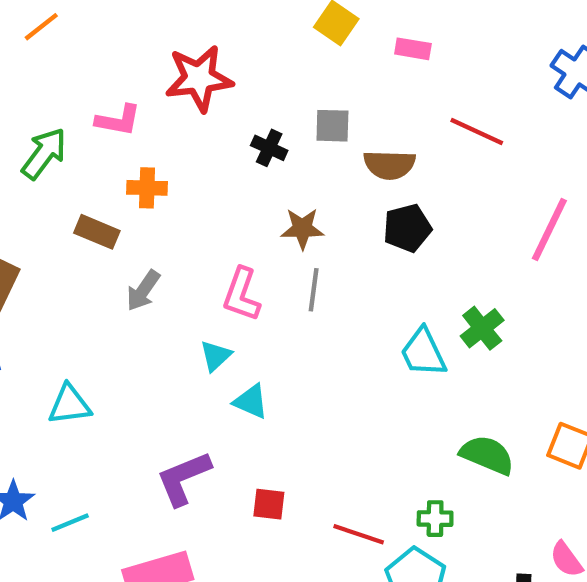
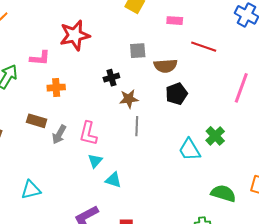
pink rectangle: (413, 49) -> (175, 21), moved
black cross: (269, 148) -> (111, 78), moved, turned -35
brown rectangle: (97, 232) -> (37, 121), moved
pink L-shape: (242, 294) -> (88, 133), moved

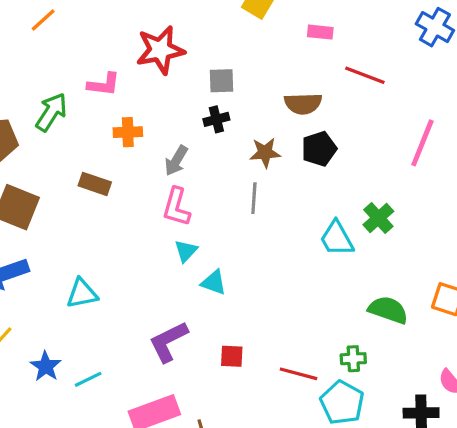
gray square: (138, 51) -> (222, 81), moved
brown star: (129, 99) -> (265, 153), moved
gray arrow: (59, 134) -> (176, 161), moved

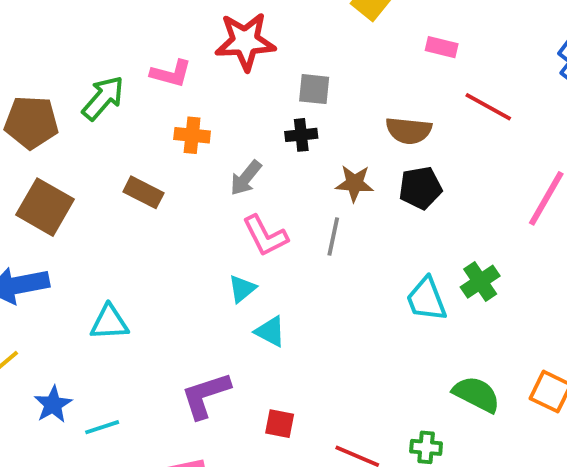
pink L-shape: (176, 207) -> (265, 236), moved, turned -51

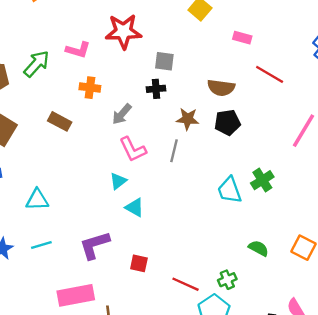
green semicircle: (476, 394) -> (258, 248), size x0.7
cyan line: (102, 427) -> (41, 245), moved
green cross: (426, 447) -> (227, 280), turned -30

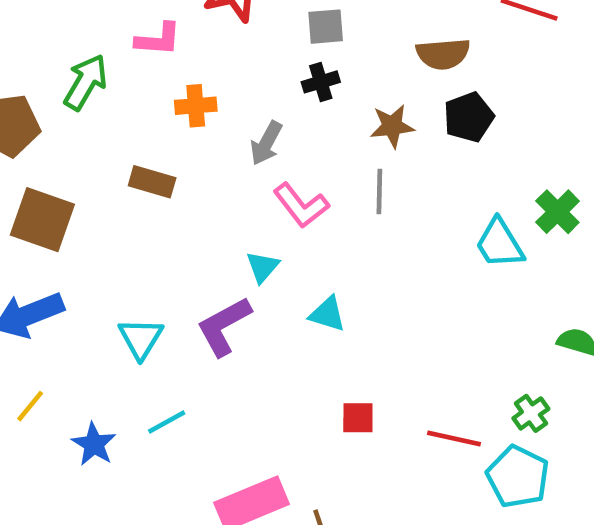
cyan triangle: (118, 181) -> (263, 267), moved
cyan triangle: (37, 200) -> (141, 338), turned -45
purple L-shape: (95, 245) -> (224, 326), moved

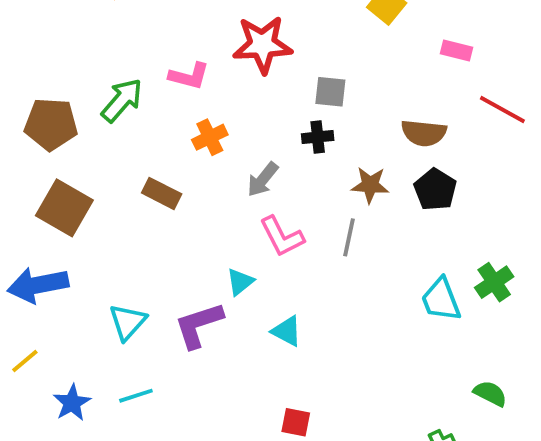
orange cross: (196, 106) -> (210, 137), turned -32
black pentagon: (469, 117) -> (435, 190), turned -30

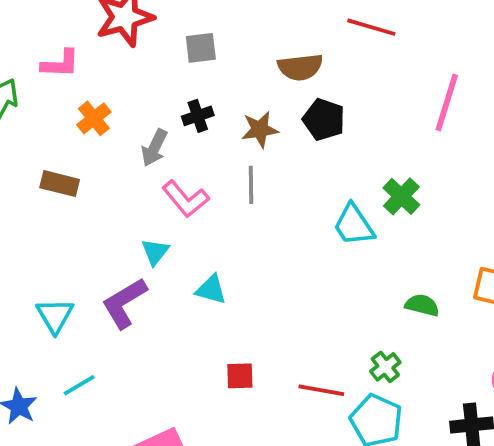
black cross: (318, 137) -> (198, 116), moved

